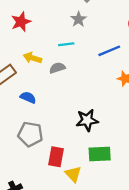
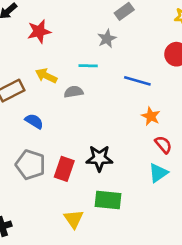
blue line: (109, 51) -> (137, 81), turned 30
red rectangle: (56, 157) -> (64, 169), moved

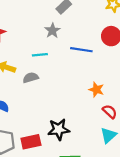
blue line: (137, 81) -> (81, 50), moved
red rectangle: (64, 169) -> (31, 142), turned 66

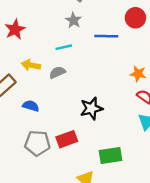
orange star: (96, 90) -> (138, 74), moved
black star: (59, 129) -> (91, 108), moved

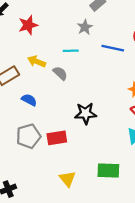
gray semicircle: (57, 72) -> (60, 73), turned 56
gray pentagon: (37, 143) -> (28, 136), turned -30
green rectangle: (110, 156) -> (108, 170), moved

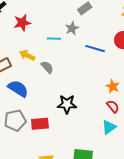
cyan line: (71, 51) -> (54, 39), moved
blue semicircle: (29, 100) -> (18, 89), size x1.5

